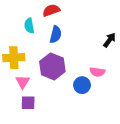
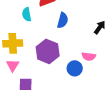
blue semicircle: (56, 35) -> (63, 20), moved
pink triangle: (23, 82) -> (13, 65), moved

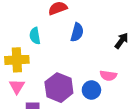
cyan semicircle: (27, 14) -> (35, 36), moved
purple hexagon: (48, 51) -> (59, 88), moved

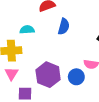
cyan semicircle: (35, 36) -> (27, 30), turned 96

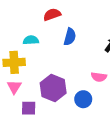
blue circle: (76, 77) -> (83, 99), moved

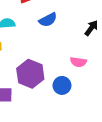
blue semicircle: (70, 37) -> (48, 20), turned 48

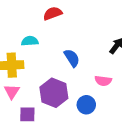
blue semicircle: (48, 20) -> (72, 58), moved, turned -96

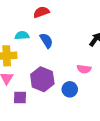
blue semicircle: (72, 58) -> (46, 41), moved

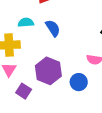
purple square: (20, 97) -> (24, 91), turned 32

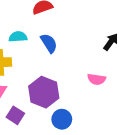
blue circle: (79, 82) -> (62, 119), moved

